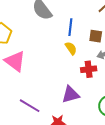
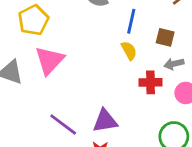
pink triangle: (15, 61) -> (49, 60), turned 30
purple triangle: (71, 95) -> (105, 121), moved

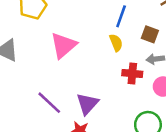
pink triangle: (49, 60) -> (64, 45), moved
purple triangle: (105, 121) -> (87, 104), turned -45

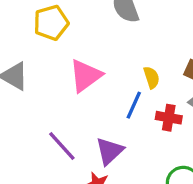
blue line: (121, 16) -> (134, 105), moved

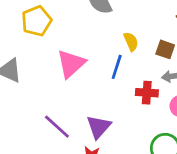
yellow semicircle: (152, 77) -> (131, 42), moved
blue line: (134, 105) -> (117, 67), moved

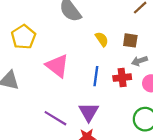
pink triangle: (71, 64) -> (57, 66), turned -30
blue line: (117, 67) -> (96, 76), moved

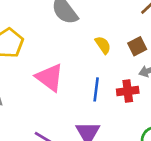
brown square: (130, 40) -> (137, 46), turned -35

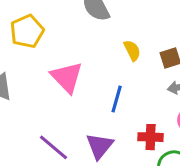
red cross: (128, 91) -> (151, 137), moved

